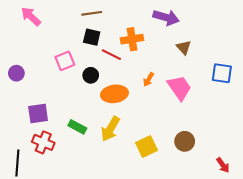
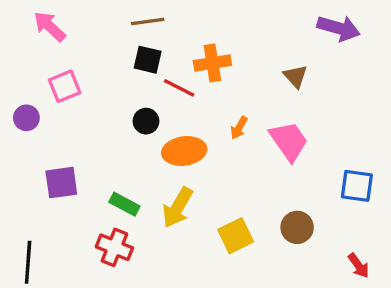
purple arrow: (166, 17) -> (339, 28), moved
pink square: (65, 61) -> (65, 86), moved
blue square: (222, 73) -> (357, 186), moved
red cross: (43, 142) -> (114, 247), moved

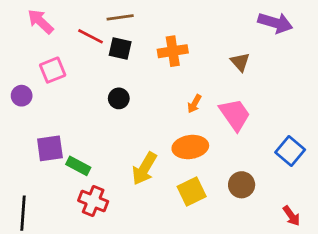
red line: (179, 88) -> (90, 36), moved
orange ellipse: (184, 151) -> (190, 147), moved
blue square: (357, 186) -> (290, 151), turned 32
green rectangle: (124, 204) -> (78, 166), moved

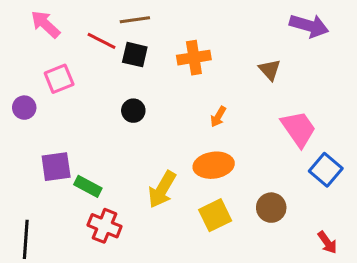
pink trapezoid: (235, 115) -> (298, 129), moved

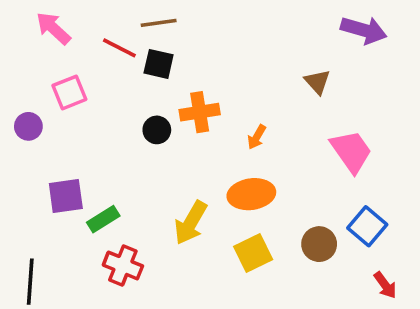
orange cross: (194, 58) -> (200, 112), moved
blue square: (326, 170) -> (367, 226), moved
green rectangle: (88, 186) -> (103, 219), turned -60

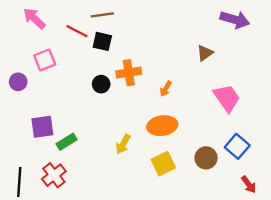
brown triangle: (317, 82) -> (205, 53), turned 36
yellow arrow: (191, 223) -> (123, 144), size x0.7
red cross: (123, 265) -> (54, 175), moved, turned 30

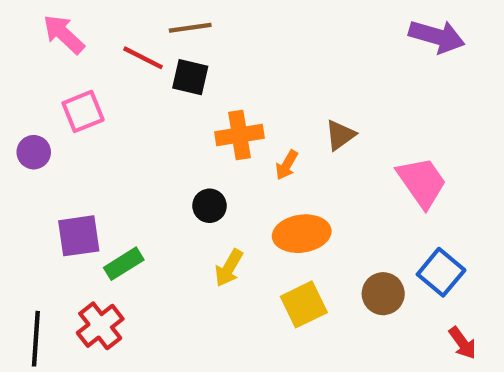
brown triangle: (205, 53) -> (340, 135), moved
black circle: (101, 84) -> (210, 206), moved
orange arrow: (166, 89) -> (287, 165), moved

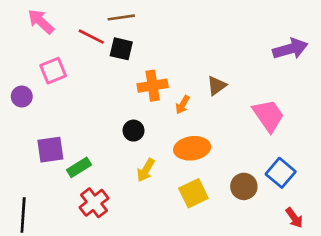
purple arrow: (437, 36) -> (290, 49), moved, turned -32
red cross: (100, 326) -> (94, 203), moved

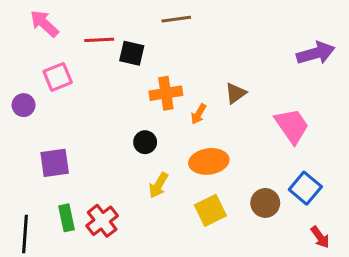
brown line: (121, 17) -> (176, 19), moved
red line: (91, 37) -> (99, 40), turned -30
green rectangle: (79, 167) -> (67, 218), moved, turned -70

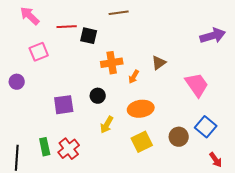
purple circle: (24, 105) -> (17, 82), moved
purple square: (55, 163) -> (64, 105), moved

